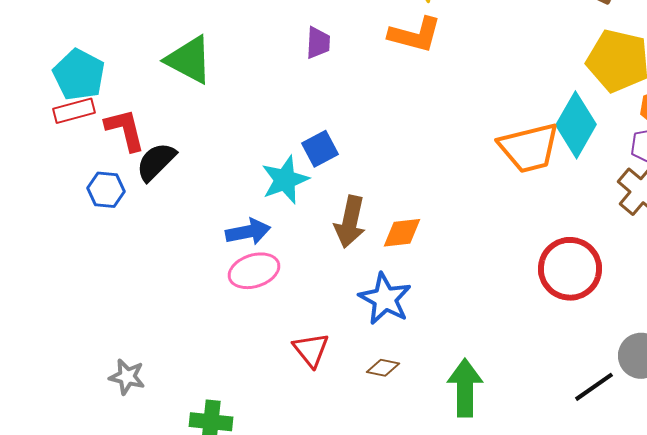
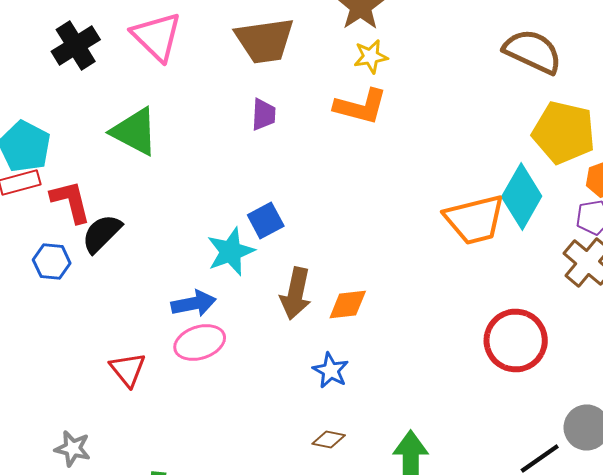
blue star: (385, 299) -> (331, 370), size x0.7
red triangle: (311, 350) -> (128, 370), moved

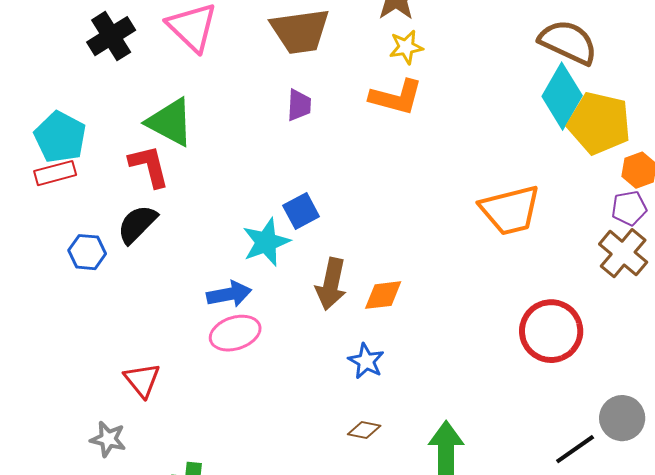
cyan diamond: (522, 196) -> (562, 96), moved
red L-shape: (71, 202) -> (149, 166), moved
red triangle: (128, 370) -> (142, 380), moved

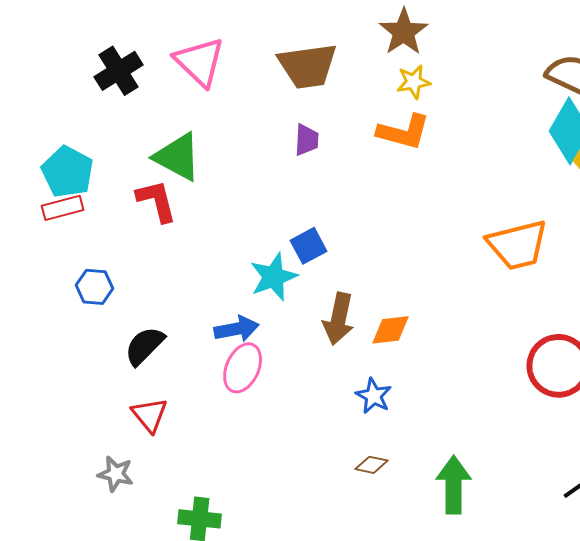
black semicircle: (137, 224) -> (145, 346), moved
pink ellipse: (235, 333) -> (243, 368), turned -48

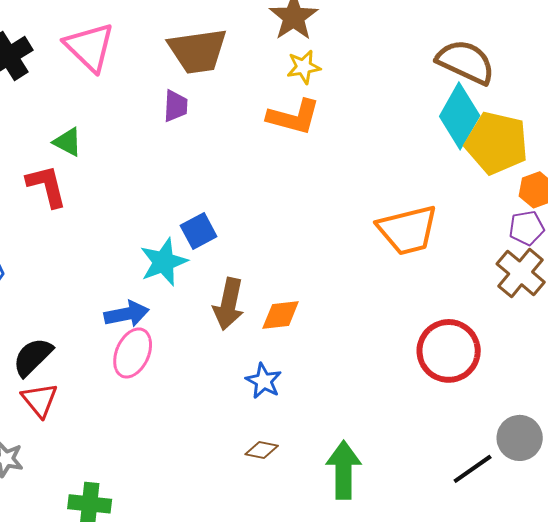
purple trapezoid: (307, 140) -> (176, 106), moved
green triangle: (178, 157) -> (68, 142), size x0.6
black semicircle: (145, 346) -> (33, 357), moved

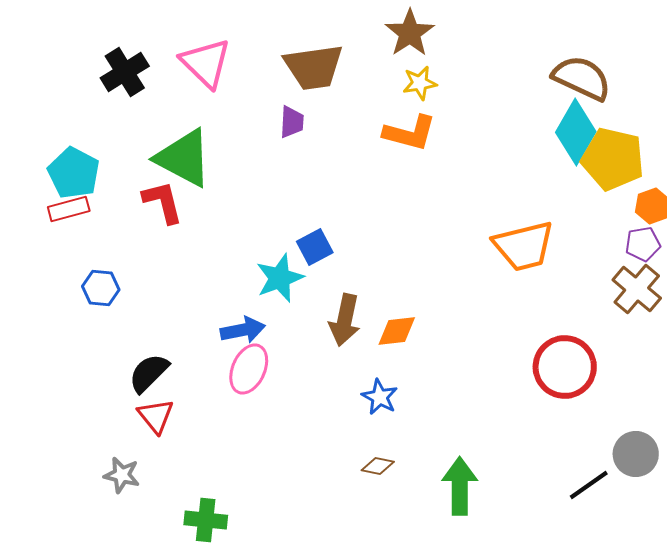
green triangle: (68, 142) -> (184, 158), size x2.0

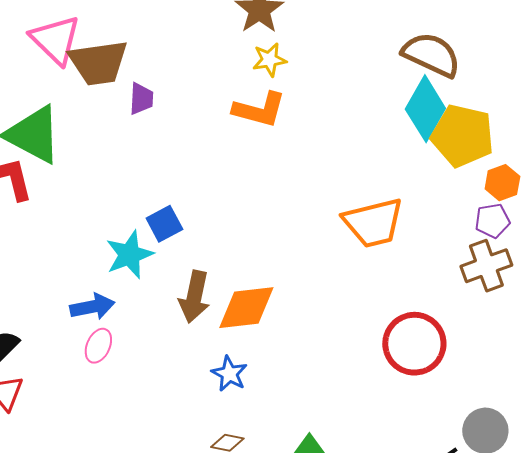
brown trapezoid: (314, 67) -> (98, 63), moved
brown cross: (637, 289) -> (486, 266), turned 30
orange diamond: (397, 331) -> (246, 308), size x1.5
pink ellipse: (249, 369) -> (98, 346), size x0.7

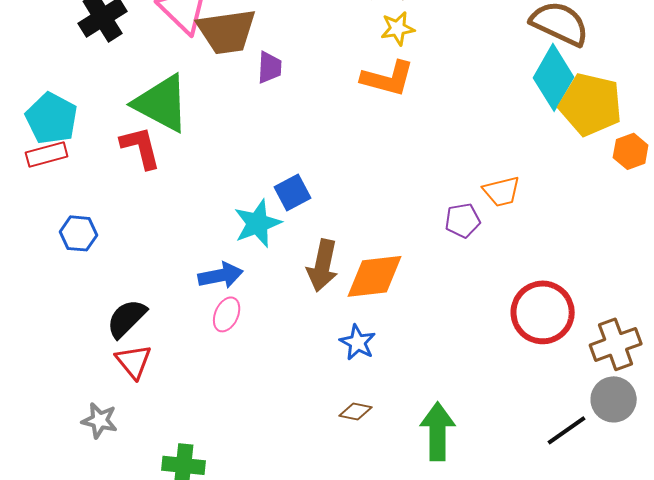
purple pentagon: (492, 221) -> (463, 220), moved
orange trapezoid: (373, 223) -> (502, 191), size x0.6
brown cross: (486, 266) -> (616, 344), moved

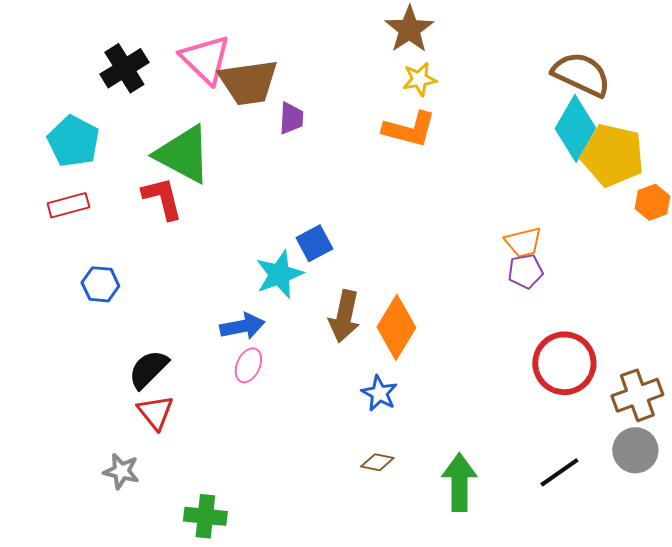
cyan pentagon: (52, 118) -> (73, 141), moved
purple pentagon: (463, 220) -> (525, 271), moved
orange diamond: (375, 276) -> (396, 327), turned -52
black line: (567, 430) -> (559, 472), moved

